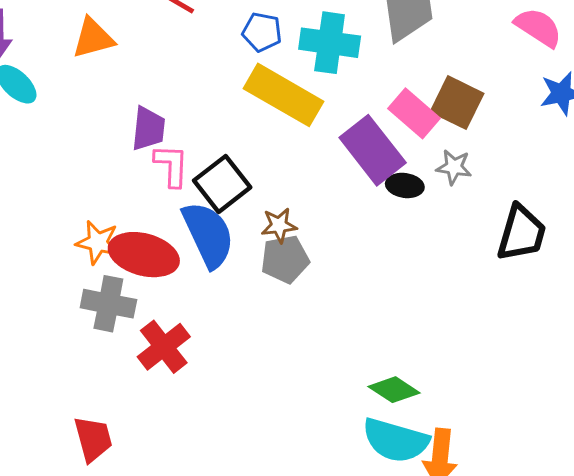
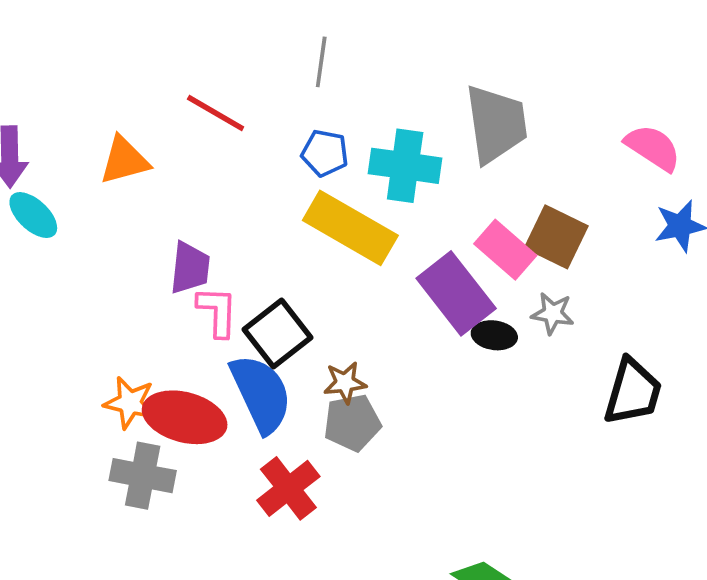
red cross: (164, 347) -> (288, 488), moved

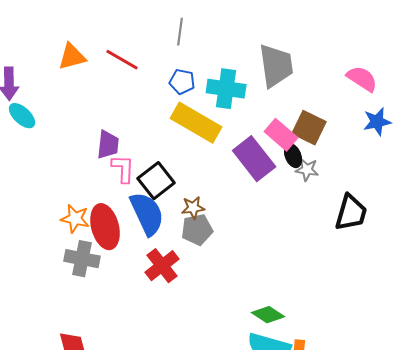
orange triangle: (124, 160) -> (72, 57), moved
black ellipse: (494, 335) -> (293, 156), moved, turned 60
red ellipse: (185, 417) -> (105, 227), turned 60

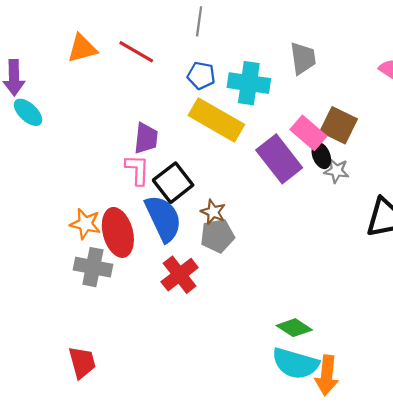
gray trapezoid: (276, 66) -> (303, 58), size x0.7
purple trapezoid: (108, 145) -> (146, 138), moved
brown star: (193, 208) -> (213, 212), turned 30

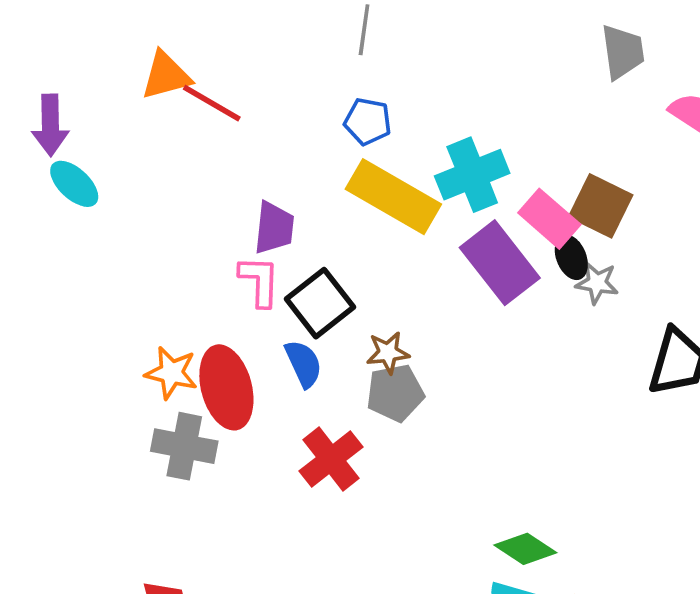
red line: (136, 52) -> (212, 103), moved
gray trapezoid: (303, 58) -> (623, 52), moved
cyan cross: (249, 83) -> (472, 175), moved, turned -30
brown star: (213, 212) -> (388, 353), turned -30
blue semicircle: (163, 218) -> (303, 364), size x0.6

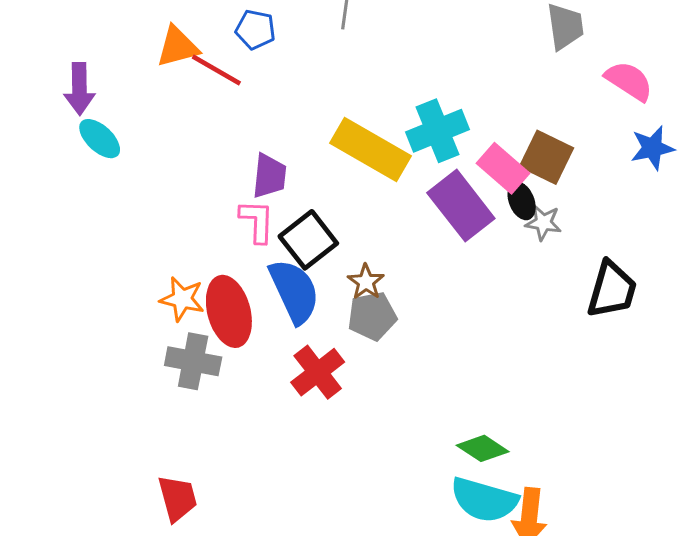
blue pentagon: (368, 121) -> (255, 30), moved
brown star: (388, 353) -> (366, 282), turned -30
blue semicircle: (303, 364) -> (294, 291), size x1.6

